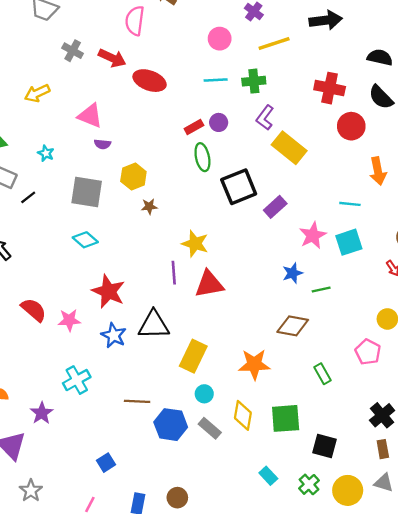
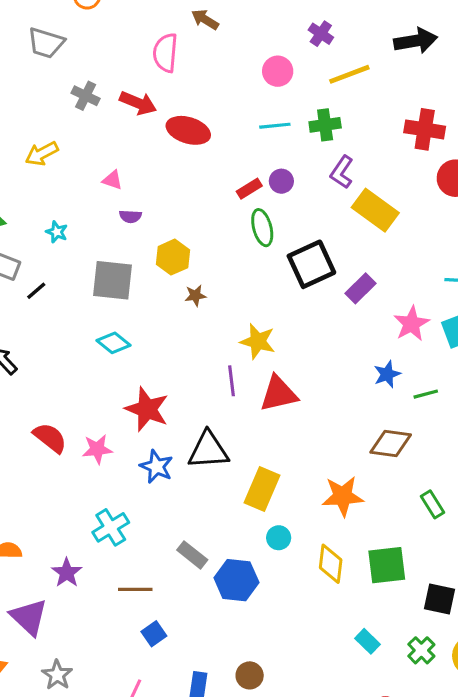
pink triangle: (90, 116) -> (112, 180), size x0.6
brown line: (137, 401) -> (135, 589), moved
gray rectangle: (210, 428) -> (192, 555), moved

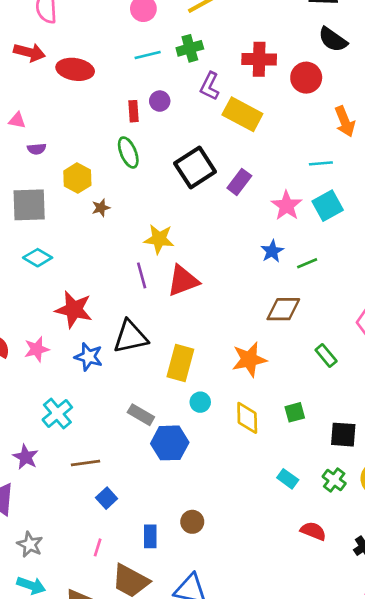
red cross: (425, 129) -> (259, 59), moved
red rectangle: (249, 189) -> (134, 111), turned -54
green ellipse: (262, 228) -> (128, 152), moved
gray rectangle: (192, 555) -> (141, 415), moved
green square: (387, 565) -> (295, 412), size x0.6

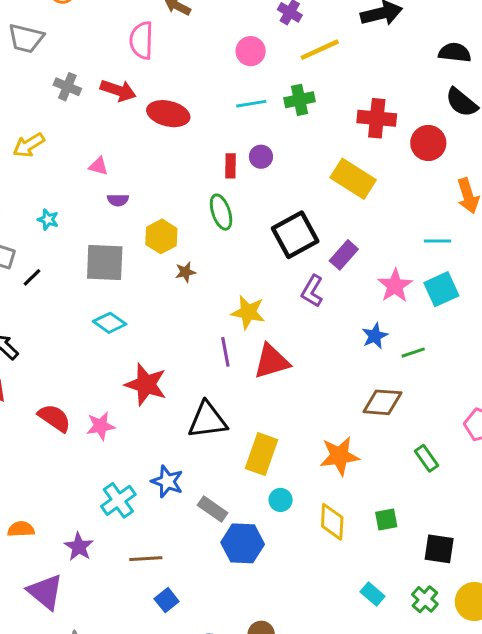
purple L-shape: (210, 86) -> (312, 291), moved
blue star: (89, 357) -> (167, 481), moved

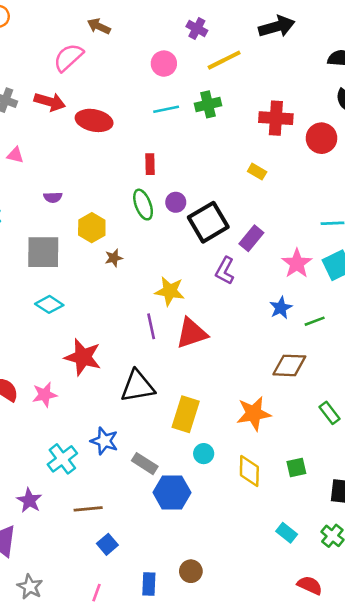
pink semicircle: (141, 40) -> (68, 57), turned 48
purple circle: (261, 157) -> (176, 202), moved
pink triangle: (98, 166) -> (15, 155), moved
yellow rectangle: (353, 179) -> (257, 172), size x0.5

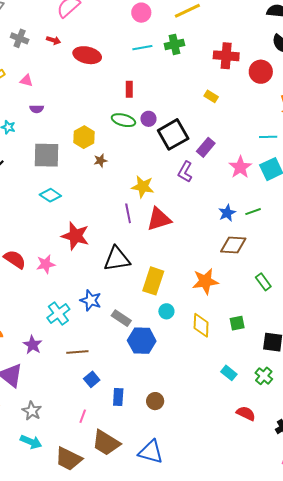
red arrow: (50, 102) -> (54, 40), size x0.6
purple semicircle: (53, 197) -> (37, 109), moved
green ellipse: (143, 205) -> (123, 120), turned -55
blue star: (281, 308) -> (227, 213), moved
blue rectangle: (149, 584) -> (118, 397), moved

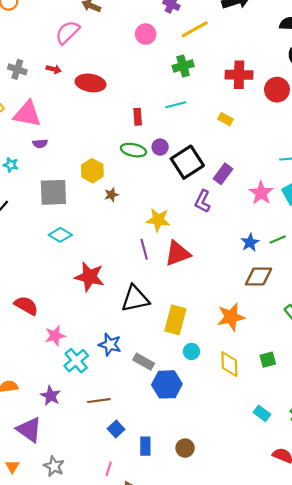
cyan line: (142, 48) -> (176, 105), moved
pink triangle: (26, 81) -> (27, 114), size x2.0
pink star: (46, 264) -> (55, 336), moved

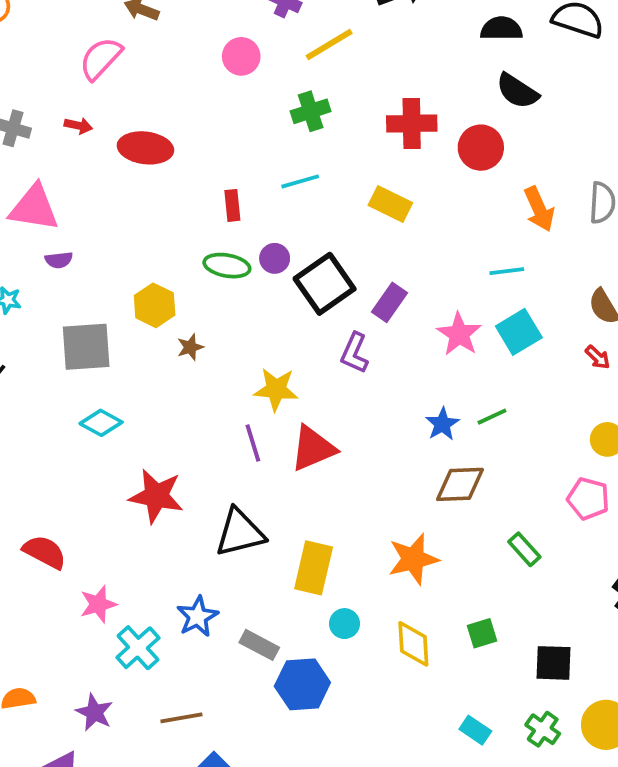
yellow rectangle: (226, 119) -> (390, 204), size x1.5
blue star: (110, 345) -> (197, 617), turned 30

